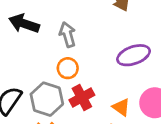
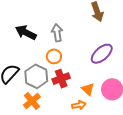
black arrow: (24, 24) -> (26, 33), moved
purple ellipse: (134, 55) -> (102, 54), turned -30

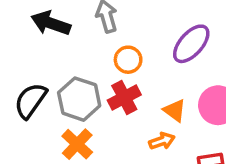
orange circle: (54, 56) -> (128, 60), moved

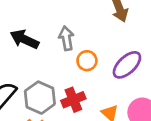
orange circle: (128, 60) -> (87, 61), moved

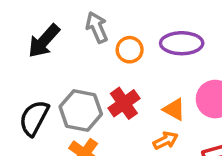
black arrow: (24, 39) -> (44, 41), turned -60
purple ellipse: (127, 65) -> (182, 43), turned 56

